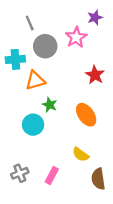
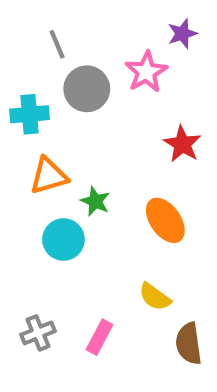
orange triangle: (35, 80) -> (49, 176), moved

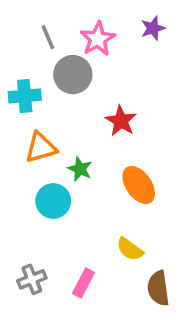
pink star: (146, 72) -> (98, 39), moved
red star: (182, 144) -> (121, 121), moved

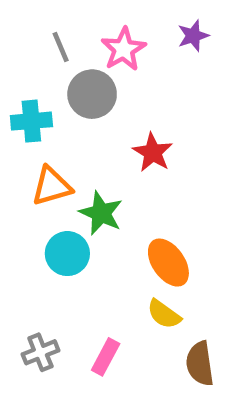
green star: (80, 169) -> (101, 213), size x1.4
orange ellipse: (139, 185) -> (168, 263), moved

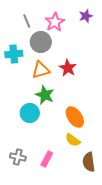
orange triangle: (52, 186) -> (41, 70), moved
gray cross: (40, 352) -> (18, 157), turned 35

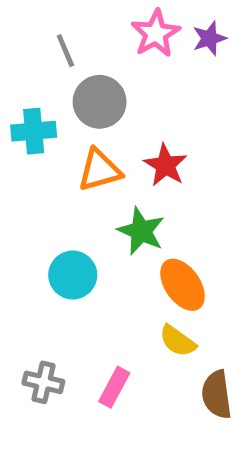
pink star: (55, 22) -> (156, 34), moved
green star: (45, 95) -> (141, 231), moved

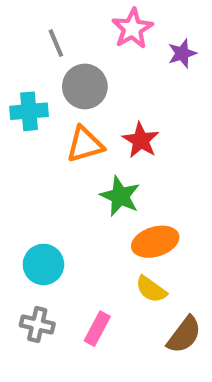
purple star: (209, 38) -> (182, 53), moved
cyan circle: (73, 275) -> (43, 264), moved
orange ellipse: (183, 285) -> (155, 242), turned -72
brown semicircle: (217, 395) -> (184, 335), turned -135

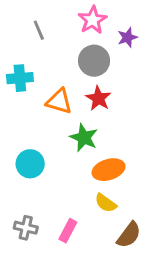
gray circle: (85, 86) -> (94, 61), moved
orange triangle: (85, 144) -> (59, 101), turned 32
cyan circle: (43, 264) -> (30, 164), moved

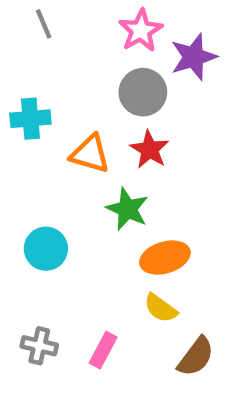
gray line: (39, 30) -> (44, 24), moved
purple star: (127, 37) -> (194, 57), size x1.5

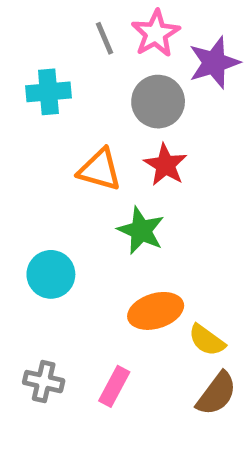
gray line: (44, 24) -> (104, 38), moved
cyan cross: (30, 119) -> (48, 92), moved
orange ellipse: (165, 258) -> (156, 311), moved
yellow semicircle: (161, 308) -> (207, 340), moved

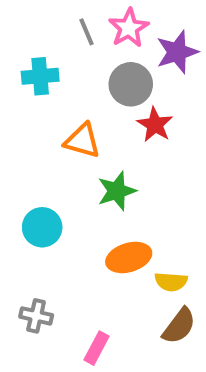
red star: (165, 165) -> (155, 125), moved
green star: (141, 231) -> (117, 191), turned 30
yellow semicircle: (207, 340) -> (171, 282), turned -32
pink rectangle: (114, 386) -> (97, 348), moved

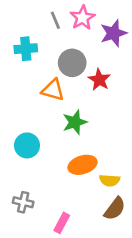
gray circle: (131, 84) -> (72, 63), moved

